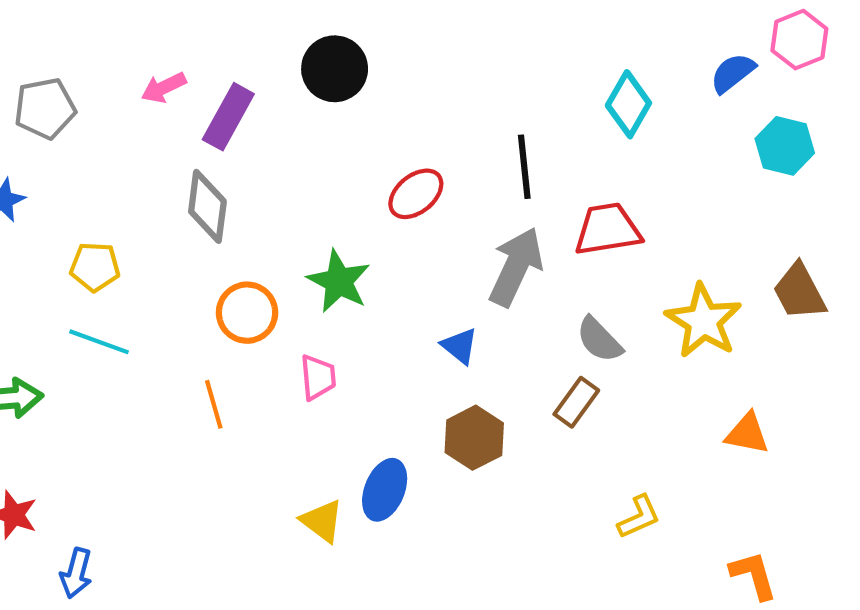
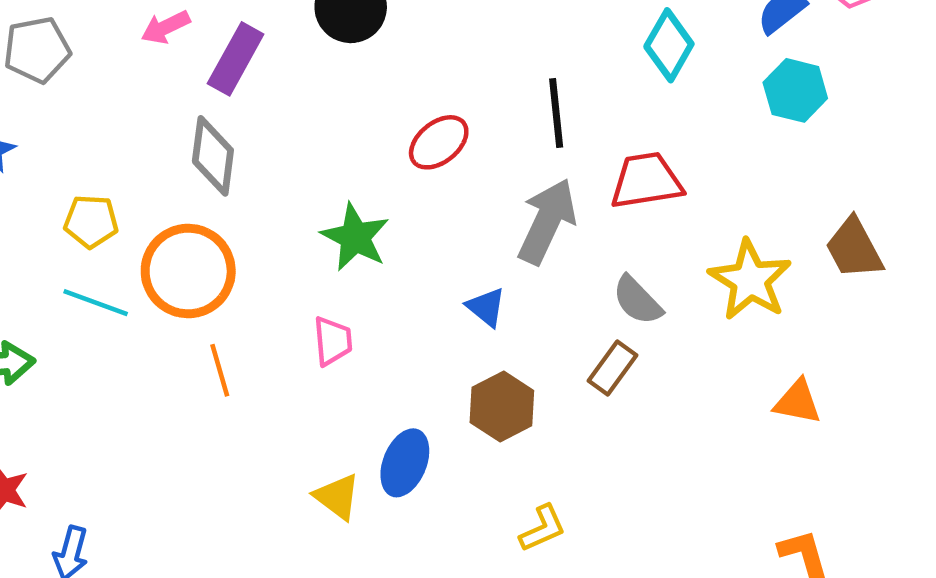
cyan hexagon: (785, 146) -> (795, 90), moved
orange circle: (247, 313) -> (188, 271), moved, size x1.4
yellow L-shape: (639, 517) -> (543, 528), moved

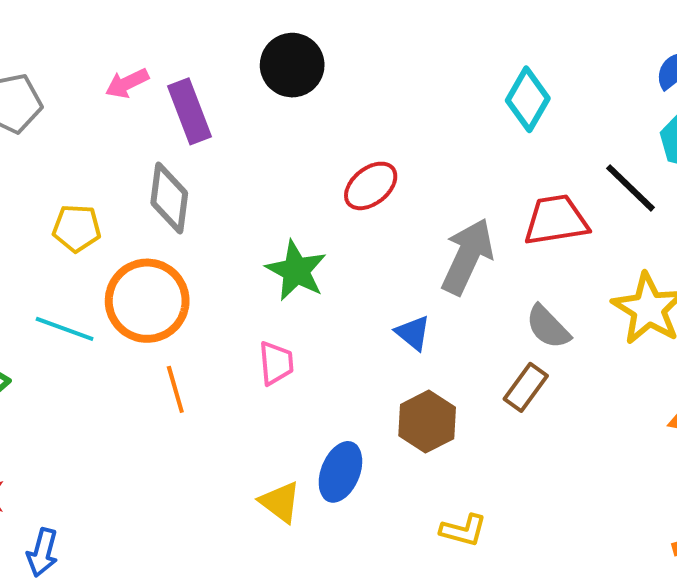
cyan diamond: (669, 45) -> (528, 99), moved
purple rectangle: (236, 59) -> (189, 111), turned -50
black line: (556, 113) -> (630, 188), moved, turned -40
yellow pentagon: (91, 221) -> (77, 228), moved
yellow L-shape: (543, 528) -> (463, 530), turned 39

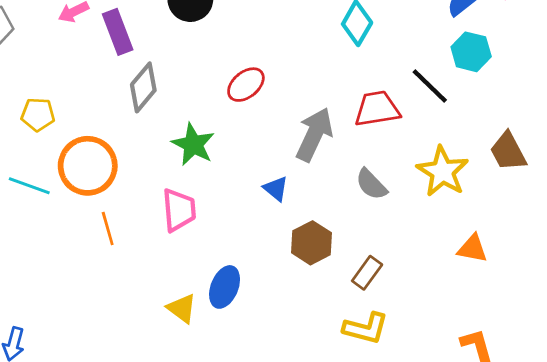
gray diamond: (169, 198) -> (143, 87), moved, turned 33
pink trapezoid: (276, 363) -> (179, 210), size x1.4
brown rectangle: (526, 387) -> (367, 273), moved
brown hexagon: (427, 422) -> (311, 243), moved
yellow L-shape: (463, 530) -> (366, 328), moved, size x1.4

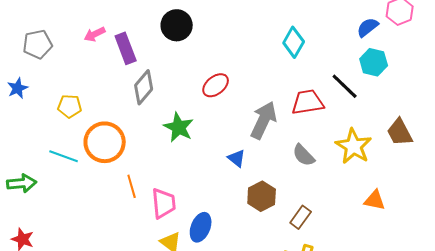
pink trapezoid: (179, 210) -> (164, 203), moved
orange line: (108, 229) -> (132, 186), moved

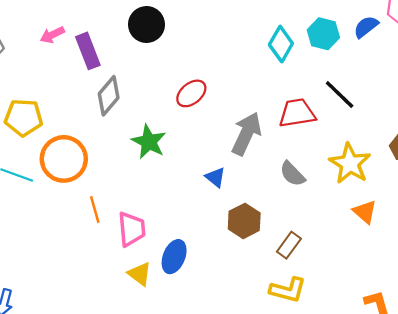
cyan hexagon: (374, 62) -> (323, 34), moved
yellow pentagon: (70, 106) -> (24, 118), size x1.4
orange triangle: (375, 200) -> (365, 212), moved, turned 30

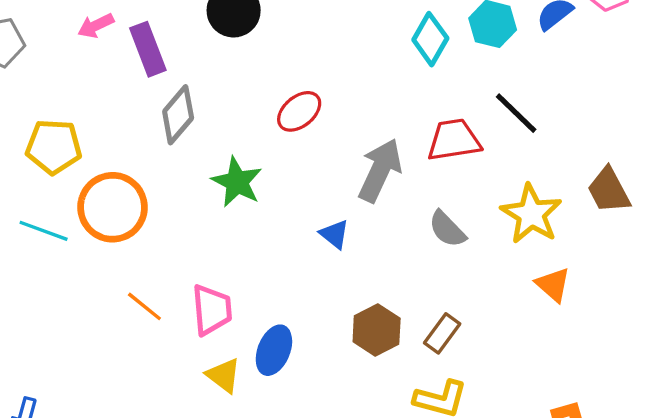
orange line: (95, 209) -> (144, 306), moved, turned -35
brown hexagon: (244, 221) -> (377, 330), moved

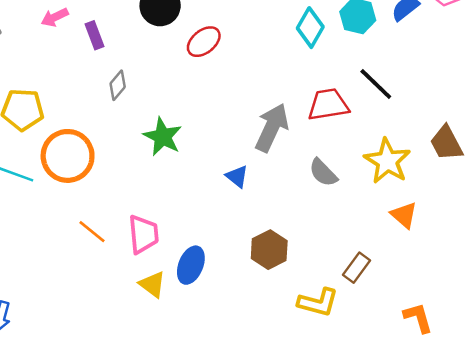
purple rectangle: (148, 49) -> (95, 35), size x0.7
red ellipse: (299, 111) -> (204, 42), moved
gray diamond: (178, 115) -> (118, 85), size x0.7
brown rectangle: (442, 333) -> (357, 268), moved

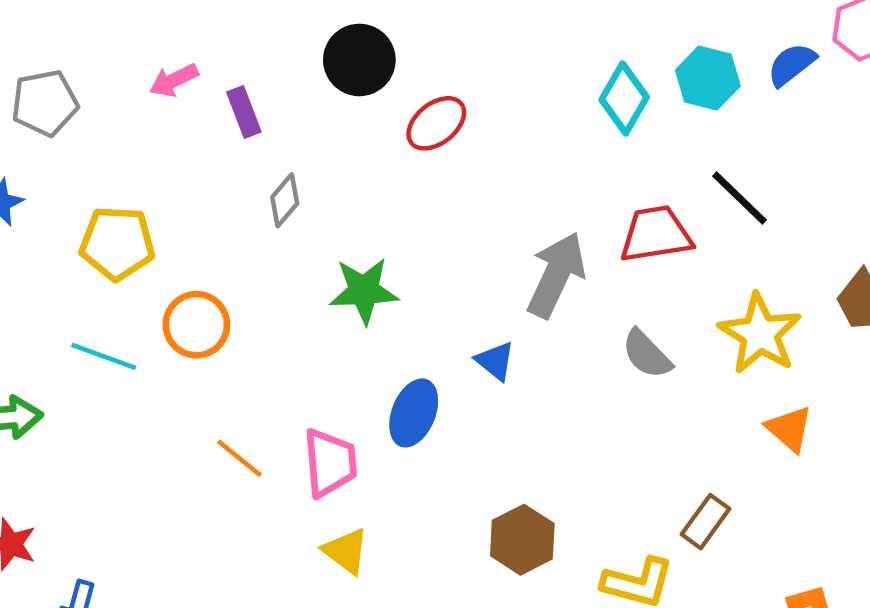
green star: (163, 137) -> (364, 291), turned -30
orange circle: (68, 156) -> (196, 325), size x0.7
brown hexagon: (269, 250) -> (522, 540), moved
blue ellipse: (191, 265) -> (414, 413), moved

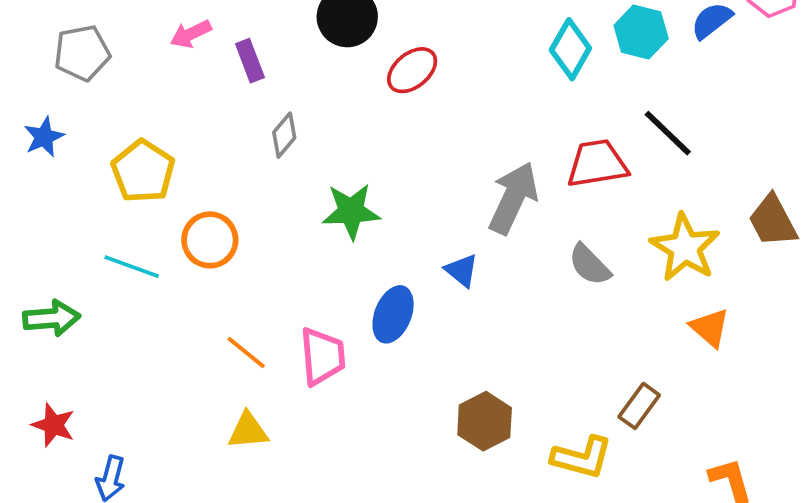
yellow pentagon: (117, 243) -> (143, 171), turned 30
yellow triangle: (346, 551) -> (248, 431), moved, turned -42

